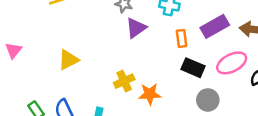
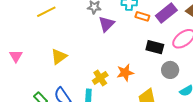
orange rectangle: (182, 38) -> (142, 16), moved, turned -56
yellow cross: (124, 81) -> (100, 78), moved

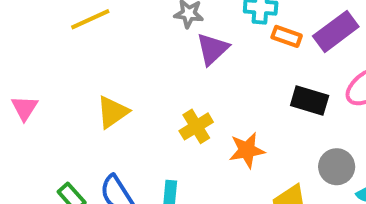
gray circle: (170, 70) -> (337, 167), moved
yellow cross: (100, 78) -> (196, 126), moved

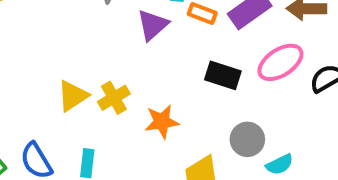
purple triangle: (212, 49) -> (153, 25), moved
yellow triangle: (113, 112) -> (73, 96), moved

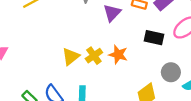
orange star: (162, 122) -> (118, 55), moved, turned 30

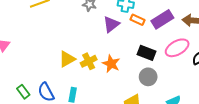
gray circle: (171, 72) -> (148, 77), moved

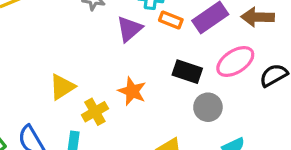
yellow cross: (89, 61) -> (95, 112), moved
gray circle: (148, 77) -> (208, 107), moved

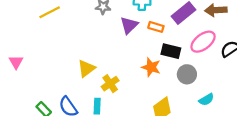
orange rectangle: (171, 20) -> (156, 27), moved
orange star: (132, 91) -> (151, 67), moved

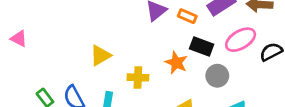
pink triangle: (16, 62) -> (19, 38), turned -40
yellow cross: (110, 84) -> (138, 77), moved, turned 30

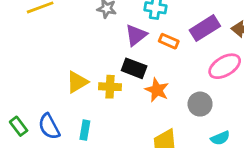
black rectangle: (202, 47) -> (134, 68), moved
yellow cross: (138, 77) -> (110, 87), moved

